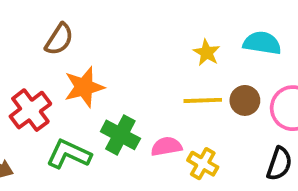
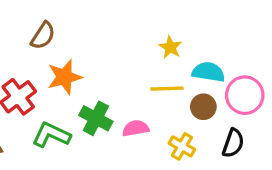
cyan semicircle: (262, 43) -> (208, 72), moved
brown circle: (245, 100) -> (203, 107), moved
yellow cross: (203, 164) -> (182, 146), moved

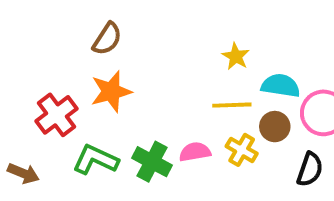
brown semicircle: (43, 36) -> (107, 39), moved
green cross: (96, 118) -> (152, 162), moved
yellow cross: (182, 146) -> (242, 150), moved

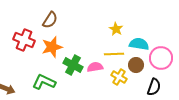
red cross: (57, 115) -> (24, 40), moved, turned -30
pink semicircle: (195, 152) -> (95, 67), moved
green cross: (152, 162) -> (73, 65), moved

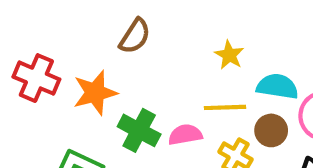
brown semicircle: (50, 20) -> (135, 36), moved

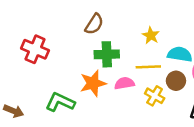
orange star: (95, 93) -> (93, 83), moved
green cross: (139, 130) -> (107, 54), moved, turned -30

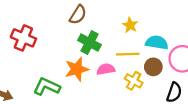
green cross: (107, 54) -> (90, 43), turned 30

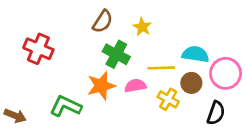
yellow star: (130, 25) -> (142, 27), moved

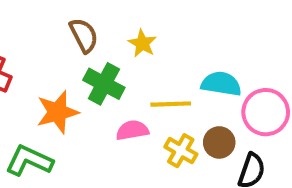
brown semicircle: (103, 21) -> (84, 35), turned -60
brown circle: (191, 83) -> (219, 142), moved
orange star: (101, 86) -> (57, 112), moved

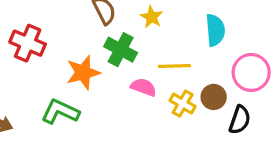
cyan semicircle: (221, 84) -> (215, 30), moved, turned 76
pink semicircle: (132, 130) -> (143, 87), turned 30

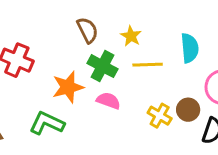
yellow line: (174, 66) -> (148, 65), moved
pink semicircle: (143, 87) -> (108, 101), moved

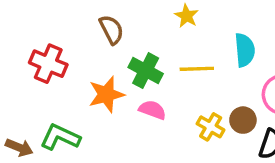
brown semicircle: (87, 30) -> (111, 30), moved
yellow star: (131, 36) -> (187, 16), moved
green L-shape: (47, 123) -> (60, 137), moved

